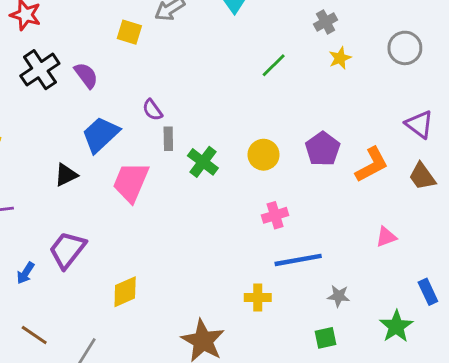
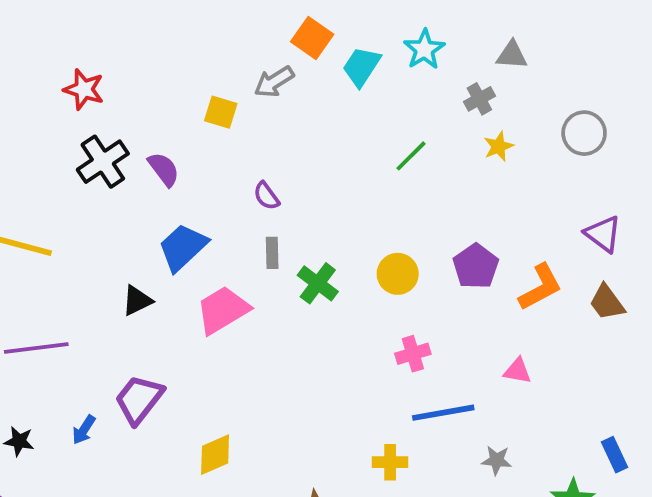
purple semicircle: (152, 110) -> (266, 196), moved
pink trapezoid: (131, 182) -> (223, 310), turned 36
pink triangle: (386, 237) -> (517, 371), moved, turned 30

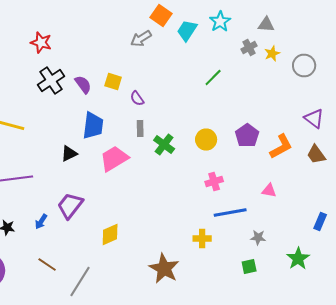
yellow square: (221, 112) -> (113, 82), moved
yellow star: (498, 146) -> (272, 54), moved
blue trapezoid: (183, 247) -> (93, 126), turned 140
blue rectangle: (614, 455) -> (320, 222), moved, turned 48

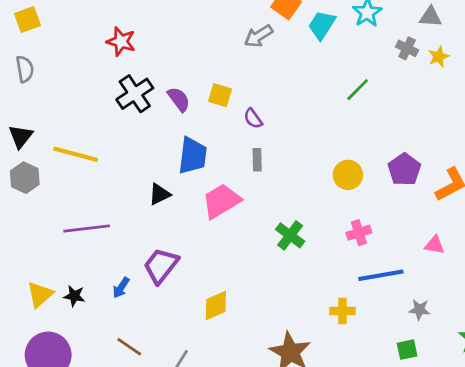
gray cross: (249, 48) -> (407, 48), turned -35
green cross: (164, 144) -> (290, 235), moved

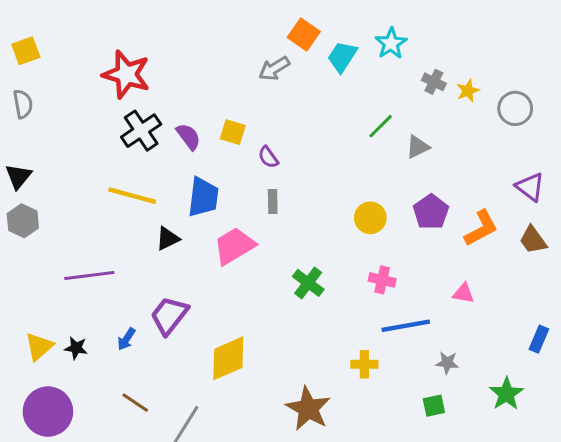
gray triangle: (430, 17) -> (418, 147), moved, turned -30
red star: (121, 41) -> (126, 74), size x1.5
yellow line: (76, 154) -> (132, 196), moved
pink cross: (359, 233) -> (382, 280), turned 30
yellow diamond: (216, 306) -> (228, 358), size x1.4

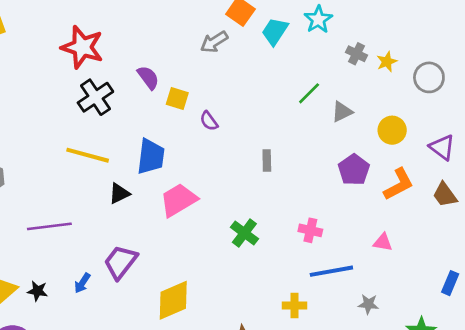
purple semicircle: (188, 137) -> (148, 77), moved
gray rectangle: (273, 202) -> (267, 160), moved
yellow circle: (370, 218) -> (392, 130), moved

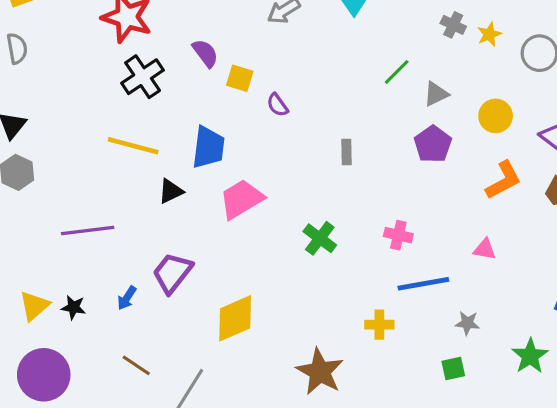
purple pentagon: (354, 170) -> (433, 144), moved

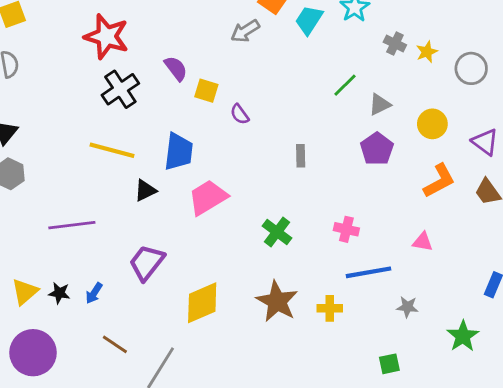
blue arrow: (127, 298) -> (94, 293), moved
green square: (453, 369) -> (389, 364), moved
brown star: (320, 372) -> (277, 301), moved

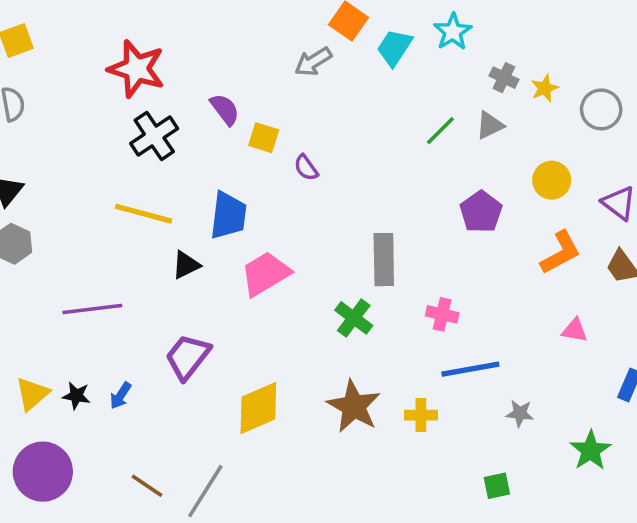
gray triangle: (380, 104) -> (490, 125), moved
gray rectangle: (301, 156) -> (384, 260), moved, size x1.8
pink triangle: (423, 242) -> (575, 330), moved
brown line: (115, 344) -> (147, 486), moved

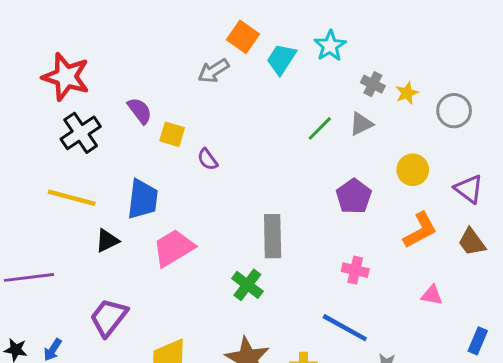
pink cross: (442, 314) -> (355, 270), moved
blue line: (470, 369) -> (345, 328), turned 39

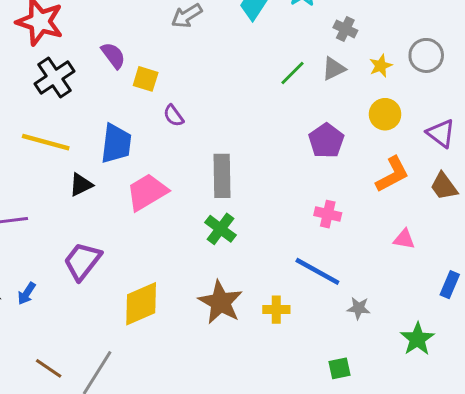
yellow star: (407, 93) -> (381, 66), moved
purple semicircle: (208, 159) -> (173, 116), moved
gray rectangle: (273, 236) -> (222, 176), moved

